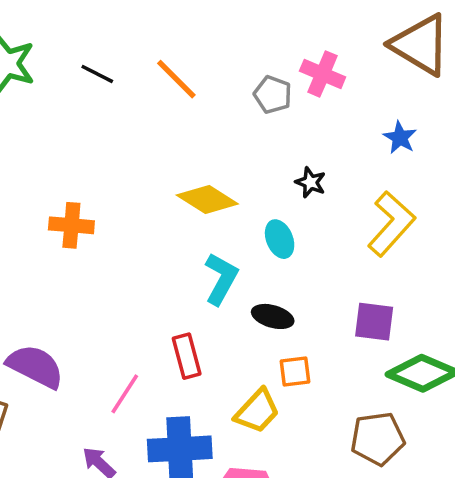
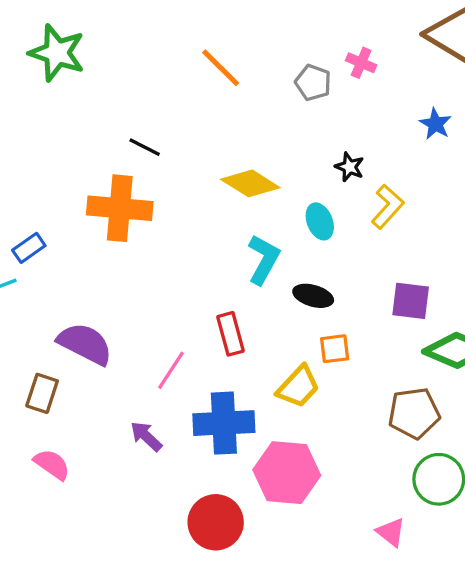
black line: (97, 74) -> (145, 147), moved
pink cross: (323, 74) -> (361, 63), size x0.7
yellow L-shape: (391, 224) -> (388, 207), moved, size x0.7
orange cross: (71, 225) -> (120, 208), size x1.5

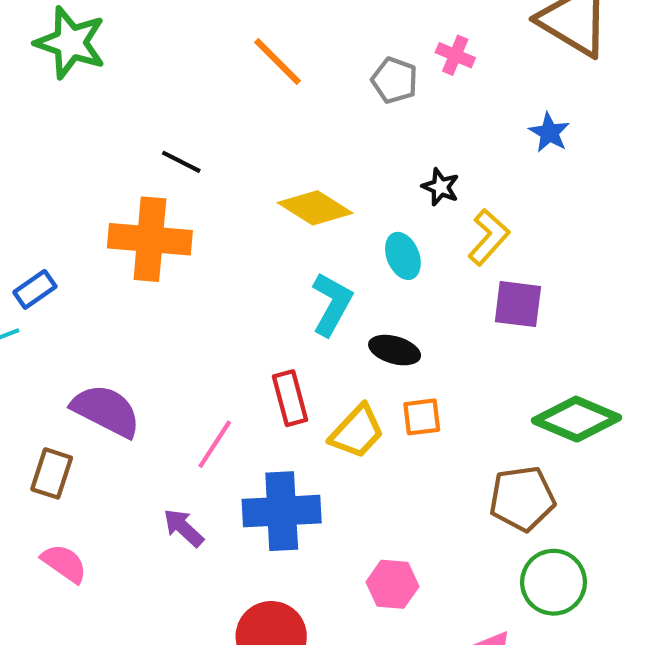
purple square: (411, 301) -> (518, 304), moved
yellow trapezoid: (298, 387) -> (357, 432), moved
pink hexagon: (287, 473) -> (392, 584), moved, size x0.6

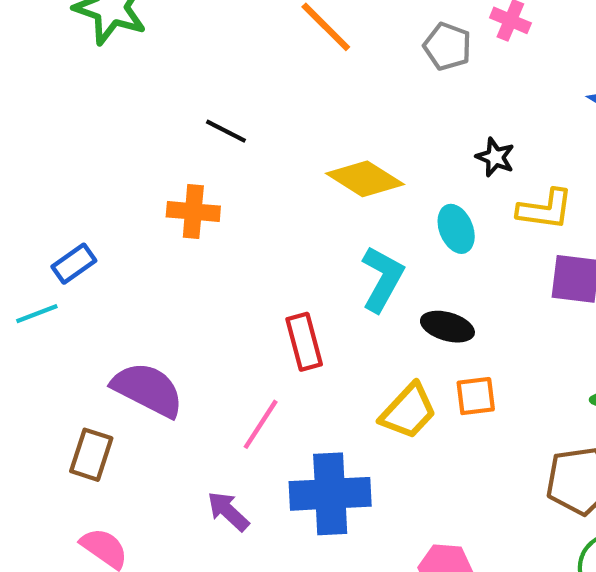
yellow L-shape: (489, 237) -> (545, 209), turned 56
orange cross: (150, 239) -> (193, 211), size x0.6
red rectangle: (290, 398) -> (304, 342), moved

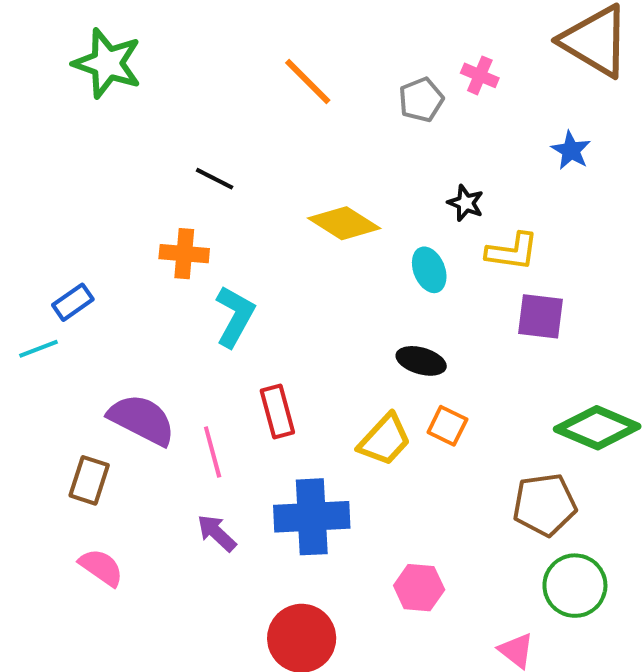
gray pentagon: (447, 46) -> (421, 100), turned 30
cyan L-shape: (382, 279) -> (235, 316), moved
red rectangle: (304, 342) -> (277, 412), moved
orange square: (476, 396) -> (447, 426), turned 33
pink line: (261, 424) -> (213, 452), moved, turned -48

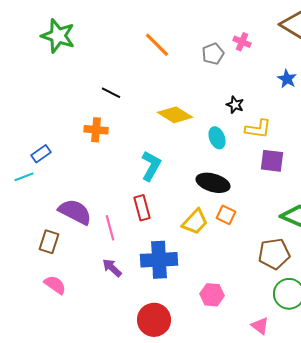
cyan L-shape: (235, 316) -> (151, 166), moved
black ellipse: (421, 361) -> (213, 183), size x1.4

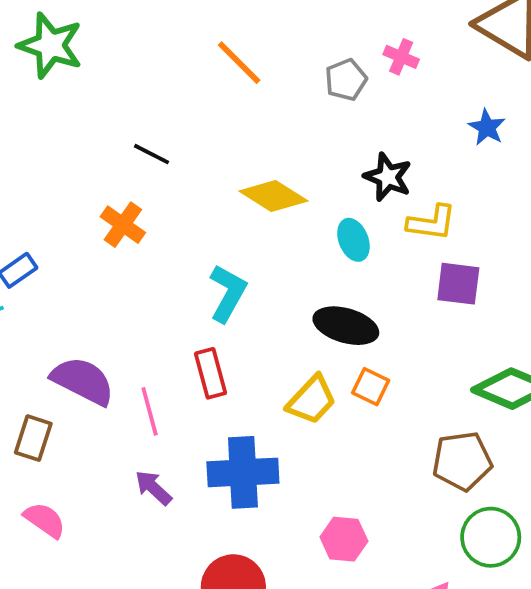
black star: (235, 105) -> (388, 177), size x1.4
orange cross: (96, 130) -> (123, 225), turned 30

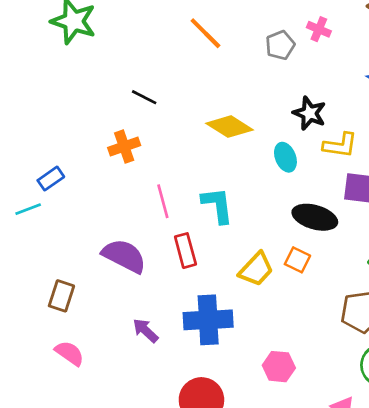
orange cross: (123, 225) -> (124, 147), turned 36
cyan L-shape: (228, 293) -> (217, 205), moved, turned -36
black ellipse: (346, 326) -> (315, 217), moved
purple semicircle: (83, 381) -> (124, 256), moved
pink line: (150, 411) -> (163, 201), moved

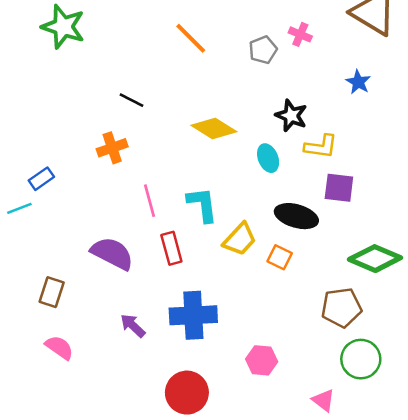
yellow trapezoid: (256, 269) -> (240, 239), moved

